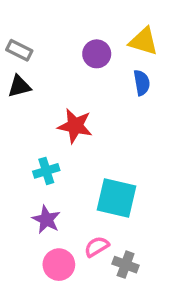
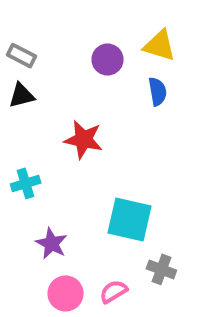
cyan cross: (46, 171) -> (26, 183), moved
pink semicircle: (97, 247) -> (113, 291), moved
gray cross: (126, 265) -> (161, 269), moved

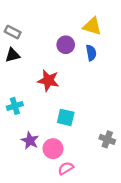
purple circle: (107, 60) -> (66, 45), moved
cyan square: (129, 219) -> (66, 117), moved, size x0.7
gray cross: (161, 269) -> (107, 139), moved
pink circle: (66, 293) -> (53, 149), moved

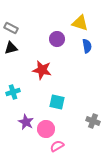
blue semicircle: (91, 53) -> (87, 46), moved

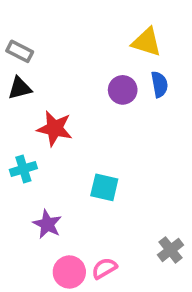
purple circle: (57, 39) -> (123, 90), moved
red star: (42, 70) -> (55, 129), moved
gray cross: (93, 121) -> (170, 250), moved, turned 32
pink circle: (46, 129) -> (69, 272), moved

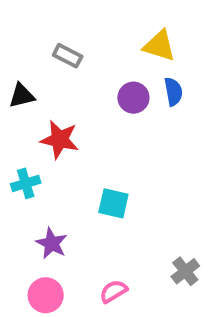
gray rectangle: (20, 51) -> (68, 56), moved
pink circle: (69, 272) -> (46, 295), moved

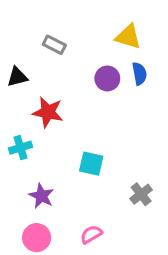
gray cross: (185, 271) -> (141, 194), moved

